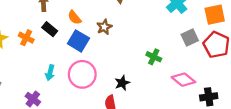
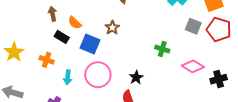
orange semicircle: (74, 17) -> (75, 23), moved
gray square: (190, 37) -> (193, 26), turned -35
orange cross: (26, 38) -> (47, 60), moved

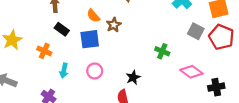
orange semicircle: (75, 23) -> (93, 16), moved
blue square: (90, 44) -> (90, 39), turned -36
pink circle: (98, 75) -> (95, 71), size x0.6

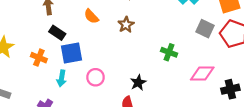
brown star: (114, 25) -> (126, 25), moved
blue square: (90, 39) -> (72, 53), moved
pink diamond: (191, 72) -> (202, 73), turned -35

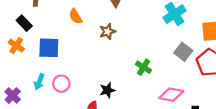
black rectangle: (57, 33) -> (24, 23), moved
pink circle: (96, 77) -> (61, 84), moved
cyan arrow: (61, 78) -> (39, 82), moved

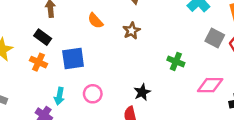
cyan arrow: (39, 82) -> (59, 96), moved

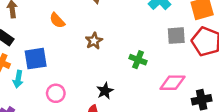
brown star: (132, 31) -> (94, 41), moved
gray square: (215, 38) -> (176, 36), turned -30
cyan arrow: (59, 96) -> (18, 79), moved

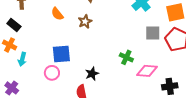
brown star: (94, 41) -> (85, 22), moved
blue square: (36, 59) -> (61, 54), moved
green cross: (138, 60) -> (126, 57), moved

